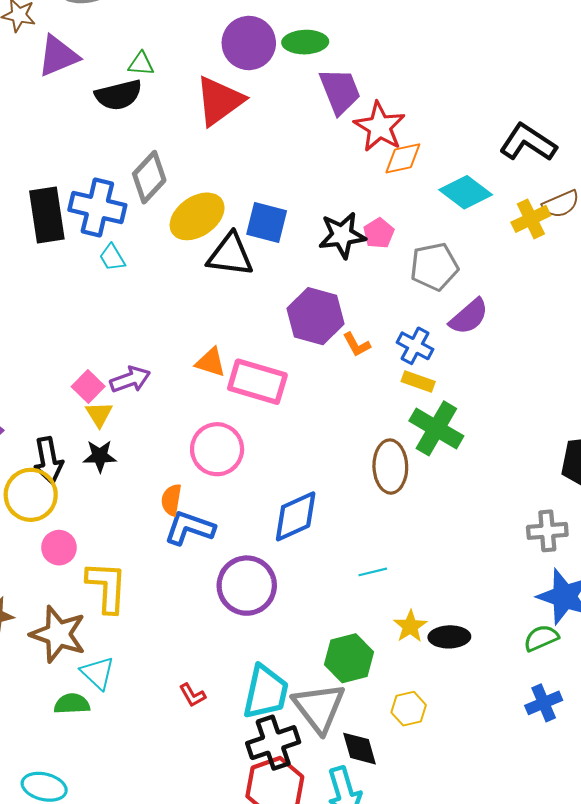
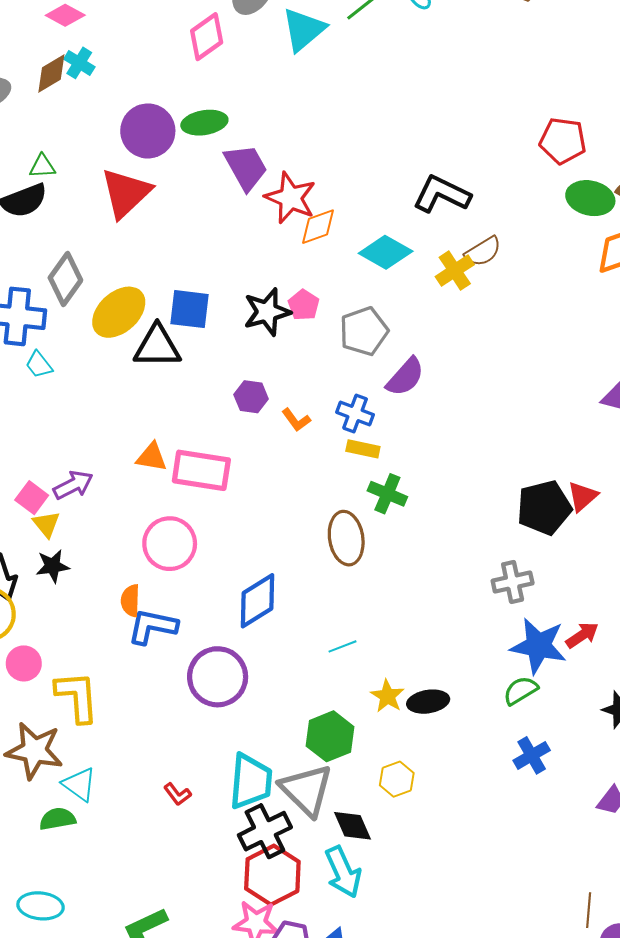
purple hexagon: (315, 316) -> (251, 397), size x0.6
green cross: (436, 428) -> (387, 494), size x0.7

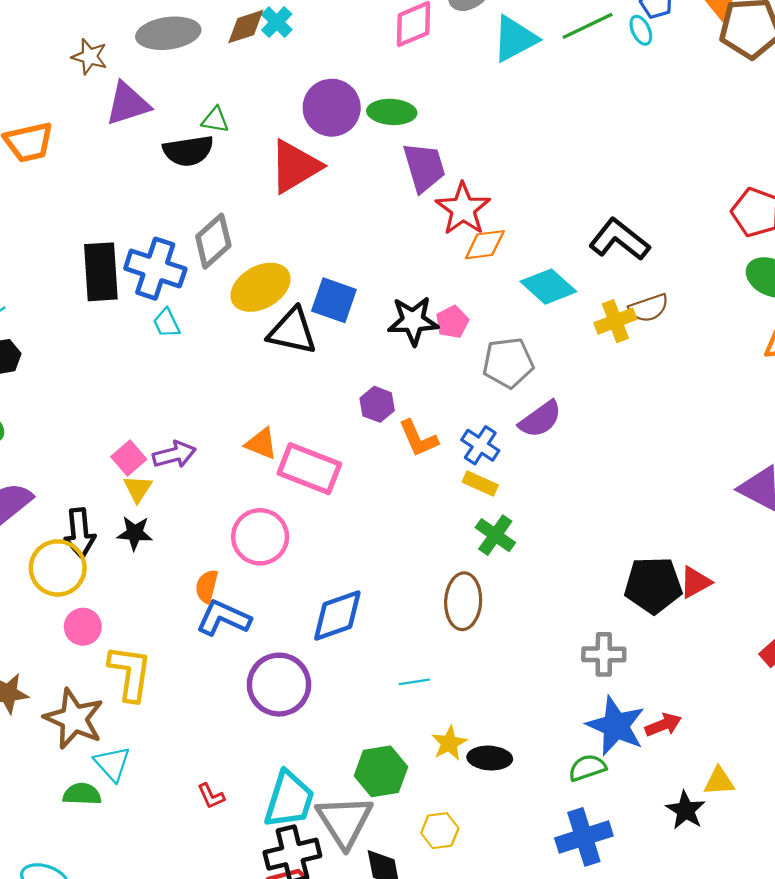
orange L-shape: (296, 420) -> (418, 438), size x1.4
brown ellipse: (346, 538) -> (463, 601), moved
blue cross: (532, 755) -> (584, 837), size x1.4

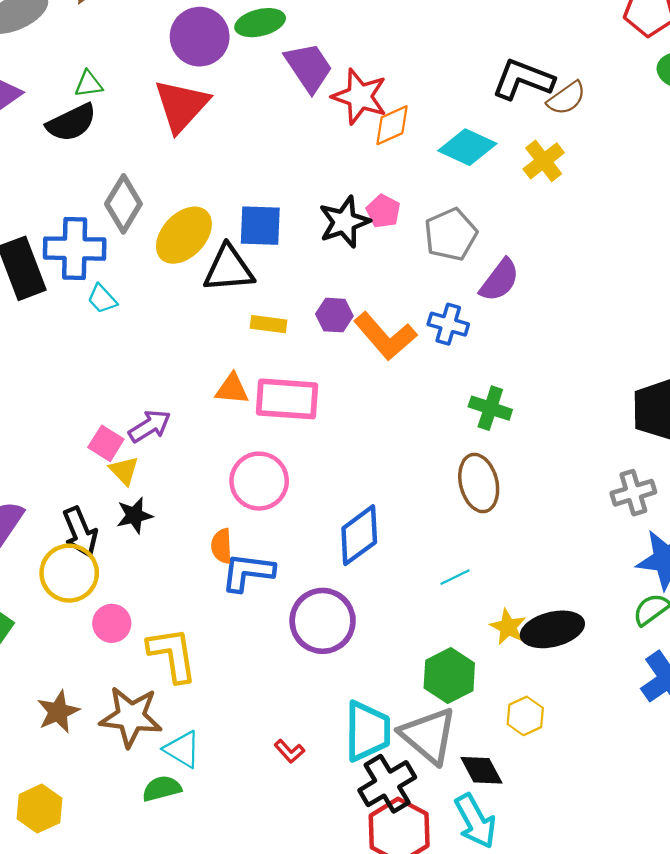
brown semicircle: (649, 308) -> (566, 98), moved
orange L-shape: (418, 438) -> (385, 336), size x1.4
yellow rectangle: (480, 483) -> (268, 324), moved
black ellipse: (490, 758) -> (552, 629), size x1.4

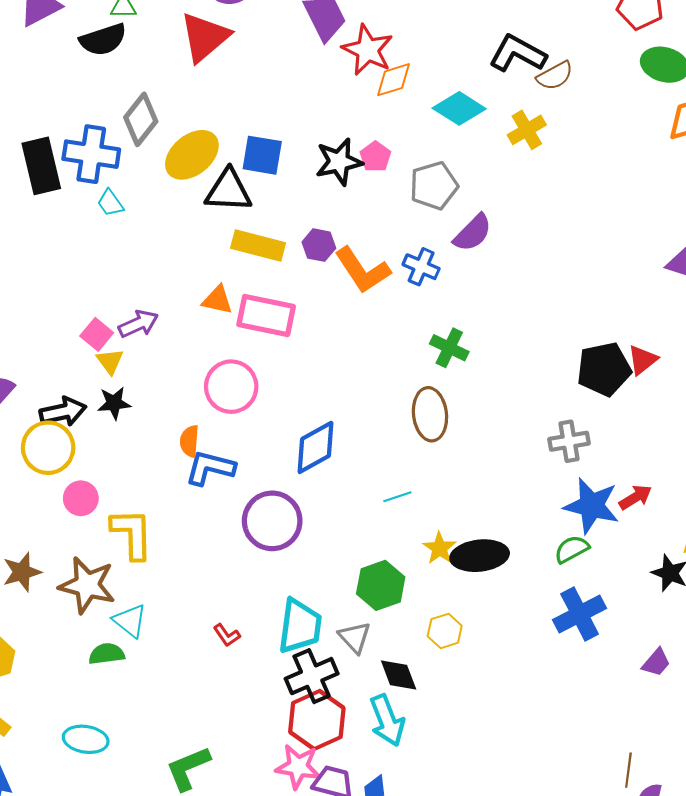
yellow rectangle: (268, 324) -> (258, 245), size x1.6
black arrow: (80, 532) -> (63, 412), turned -87
gray triangle: (428, 736) -> (355, 637), size x0.6

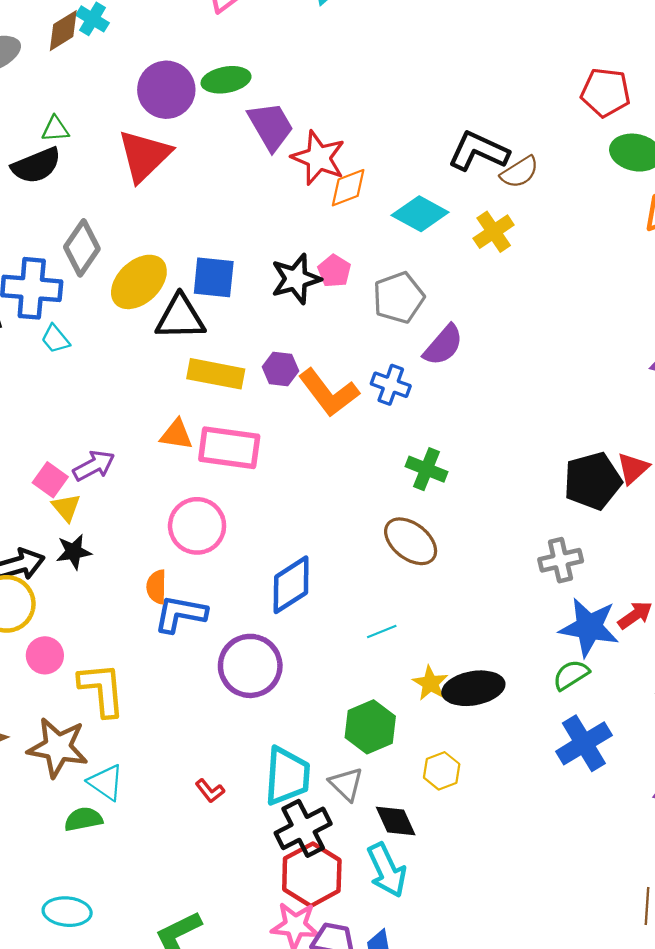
brown ellipse: (430, 414) -> (411, 541), turned -42

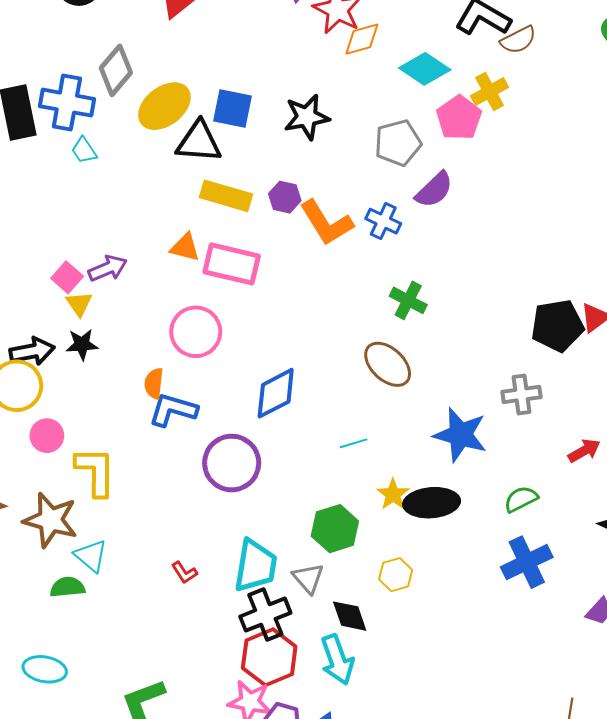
pink pentagon: (334, 271) -> (459, 118), moved, size x1.5
blue star: (589, 627) -> (460, 435), moved

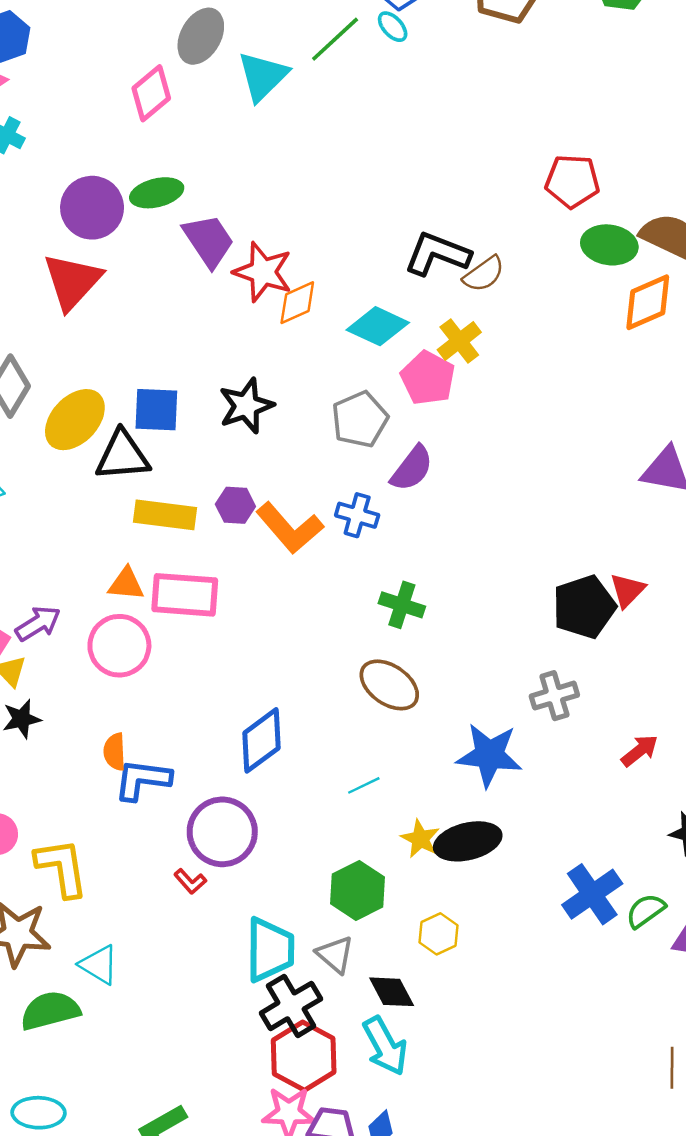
pink circle: (196, 332) -> (119, 646), moved
green semicircle: (521, 499) -> (646, 911), moved
cyan triangle: (91, 556) -> (99, 965), moved
red L-shape: (184, 572) -> (190, 881), moved
green semicircle: (67, 587) -> (50, 1011), size x1.4

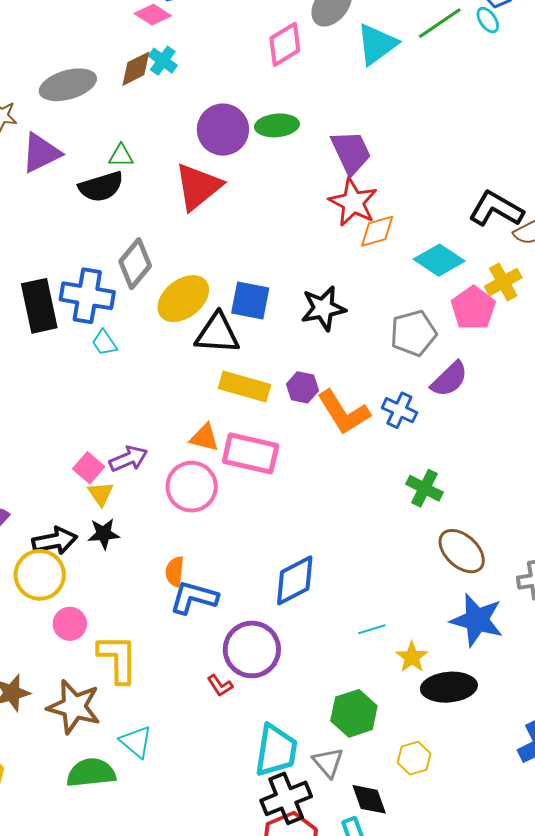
purple trapezoid: (209, 241) -> (351, 152), moved
brown ellipse: (389, 685) -> (462, 551), moved
yellow star: (420, 839) -> (412, 657), moved

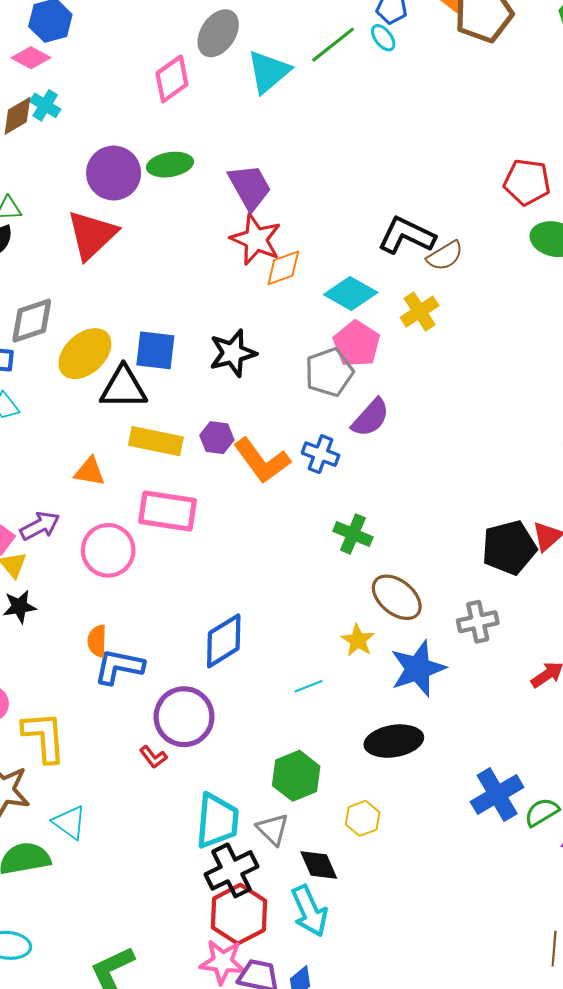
gray diamond: (135, 264) -> (32, 321), turned 36
pink pentagon: (473, 308) -> (357, 344), moved
orange triangle: (204, 438) -> (90, 471), moved
blue star: (477, 620) -> (418, 668), turned -30
yellow star: (412, 657) -> (358, 640), moved

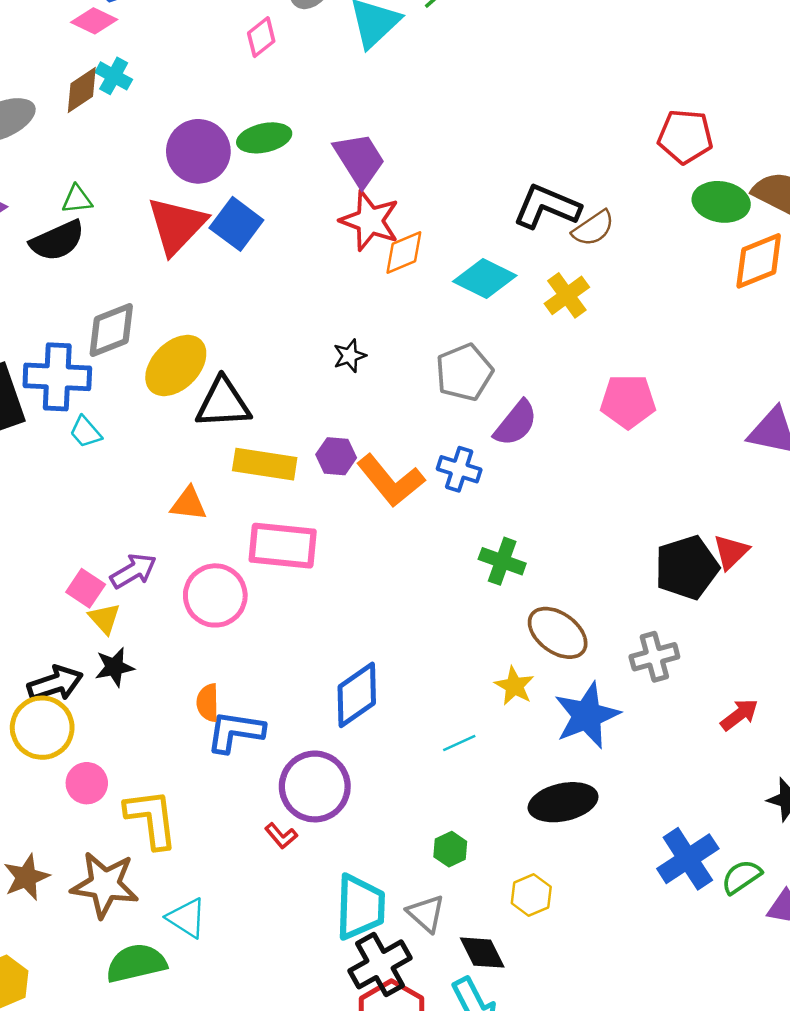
pink diamond: (172, 79) -> (261, 37), size x0.7
pink pentagon: (357, 344) -> (628, 401), moved, turned -30
blue square: (155, 350) -> (236, 224), moved, turned 33
black star: (233, 353) -> (350, 356), size x0.6
green hexagon: (296, 776) -> (450, 849), size x0.6

